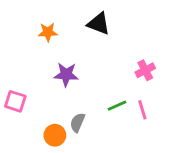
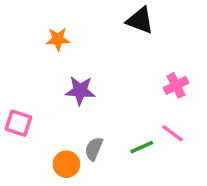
black triangle: (99, 24) -> (140, 20), moved
green line: (117, 106) -> (142, 147), moved
pink line: (142, 110) -> (173, 133), turned -36

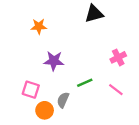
black triangle: (140, 20) -> (94, 14), turned -36
pink square: (18, 123) -> (31, 90), moved
green line: (142, 147) -> (85, 83), moved

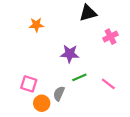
pink cross: (118, 57) -> (111, 37), moved
purple star: (54, 61) -> (70, 54), moved

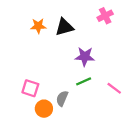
black triangle: (88, 13) -> (64, 27), moved
pink cross: (111, 37) -> (105, 16), moved
purple star: (70, 54) -> (85, 57), moved

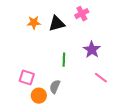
pink cross: (105, 16) -> (82, 14), moved
purple star: (85, 57) -> (92, 50), moved, turned 30
green line: (84, 81) -> (64, 60), moved, turned -64

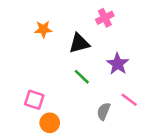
black triangle: (57, 24) -> (79, 43), moved
green line: (64, 60) -> (82, 77), turned -48
gray semicircle: (55, 87) -> (104, 111), moved

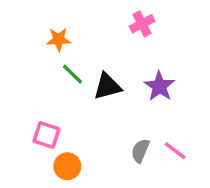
black triangle: (79, 43) -> (107, 86), moved
green line: (82, 77) -> (73, 74), moved
pink line: (129, 100) -> (175, 151), moved

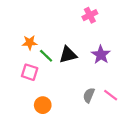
orange star: (59, 39) -> (30, 43), moved
green line: (73, 74) -> (46, 56), moved
pink square: (46, 135) -> (30, 72), moved

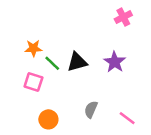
pink cross: (90, 15) -> (123, 17), moved
gray semicircle: (89, 95) -> (91, 109), moved
pink line: (111, 95) -> (127, 118), moved

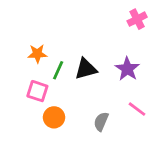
green line: (52, 63) -> (58, 70), turned 70
pink line: (127, 118) -> (137, 109), moved
orange circle: (48, 119) -> (54, 117), moved

